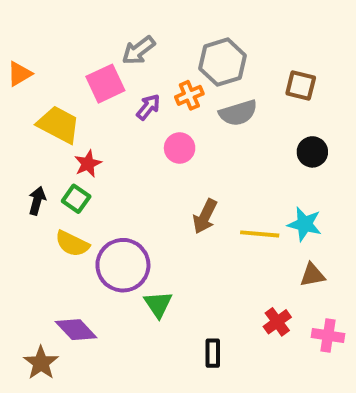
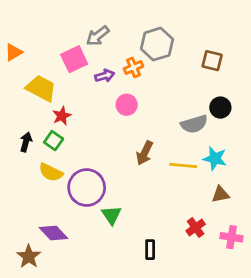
purple arrow: (148, 107) -> (105, 76), turned 36
gray semicircle: (238, 113) -> (194, 124), moved

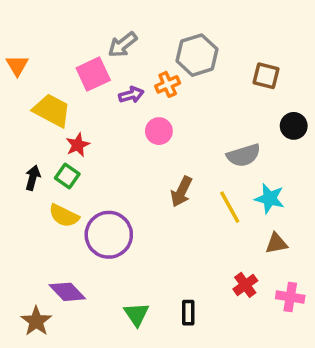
orange triangle: (14, 52) -> (17, 65), turned -30
black circle: (220, 108) -> (294, 126), moved
yellow line: (183, 165) -> (230, 207), turned 56
green triangle: (111, 215) -> (136, 314), moved

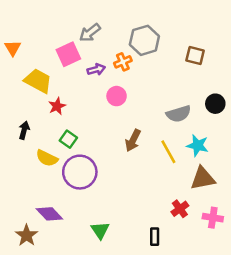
black circle: (294, 126) -> (215, 104), moved
green square: (67, 176) -> (68, 139), moved
brown triangle: (276, 243) -> (203, 178), size x1.5
black rectangle: (188, 313) -> (155, 237), moved

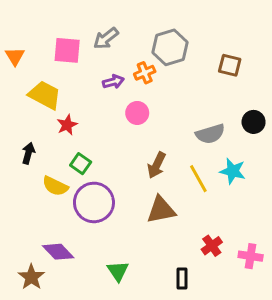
pink square: (68, 54) -> (67, 50), moved, turned 30
brown triangle: (203, 178) -> (161, 210), moved

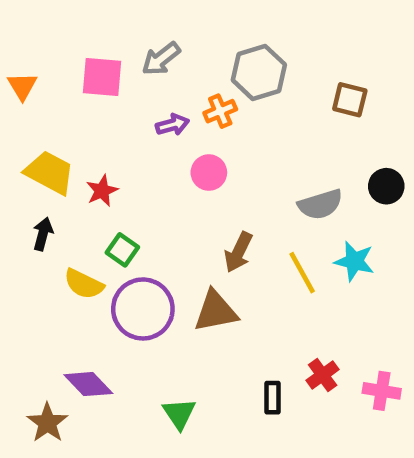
yellow trapezoid: (45, 95) -> (50, 173), moved
brown triangle: (161, 210) -> (216, 311), moved
black rectangle: (182, 279) -> (273, 398), moved

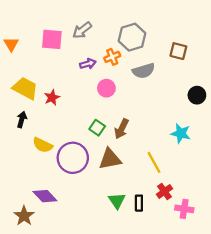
gray semicircle: (320, 204) -> (144, 71), moved
green square: (122, 250) -> (97, 128), moved
yellow line: (302, 273) -> (154, 162), moved
pink cross: (382, 391) -> (184, 209), moved
green triangle: (179, 414) -> (117, 201), moved

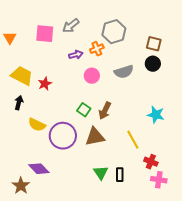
gray semicircle: (144, 71) -> (124, 72), moved
black circle: (197, 95) -> (153, 64), moved
red cross: (164, 191) -> (151, 162), moved, turned -32

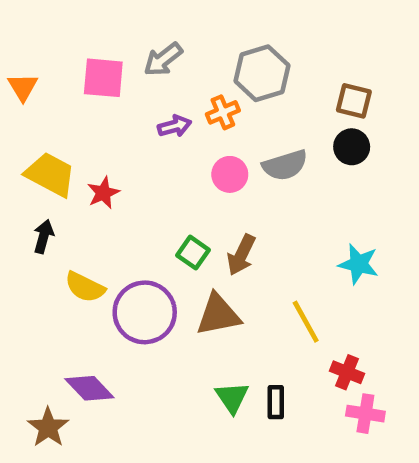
pink circle: (92, 76) -> (230, 174), moved

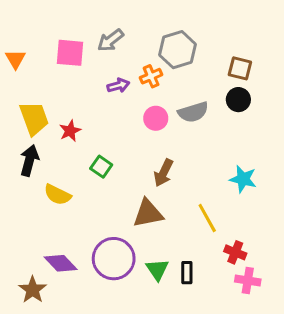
yellow trapezoid: (50, 174) -> (34, 118), turned 42
black arrow: (43, 236) -> (29, 160), size x1.4
green square: (193, 253) -> (101, 167), moved
purple circle: (145, 312) -> (114, 259), moved

